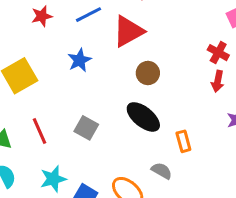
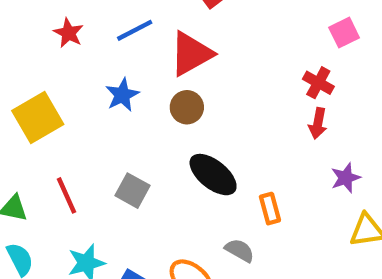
red star: (42, 16) -> (69, 33), turned -30
brown circle: (148, 73) -> (187, 107), moved

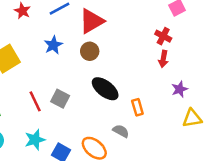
red line: (67, 195) -> (35, 101), moved

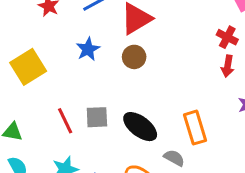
black ellipse: (105, 89) -> (140, 127), moved
gray square: (60, 99) -> (97, 117), turned -30
orange rectangle: (137, 107) -> (195, 128), size x1.5

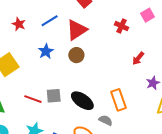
red cross: (227, 37) -> (122, 26), moved
red arrow: (228, 66) -> (138, 58), turned 32
red line: (65, 121) -> (33, 99), turned -42

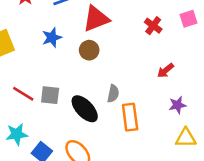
gray semicircle: (106, 120) -> (113, 94), moved, turned 64

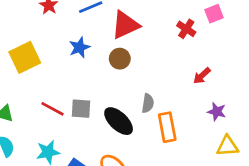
pink square: (188, 19) -> (214, 14), moved
purple star: (177, 105) -> (217, 112), turned 30

